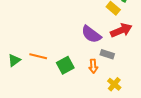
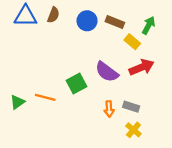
gray rectangle: (107, 54) -> (131, 107), moved
green square: (65, 65) -> (77, 83), moved

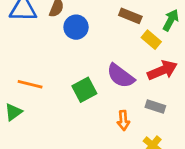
blue circle: (87, 21) -> (76, 27), moved
orange line: (45, 97) -> (30, 84), moved
gray rectangle: (131, 107) -> (155, 106), moved

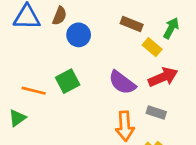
green square: (84, 90) -> (68, 81), moved
orange arrow: (123, 120) -> (125, 126), size x1.5

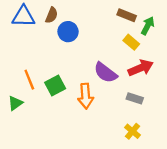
brown rectangle: (132, 24) -> (127, 15), moved
green square: (68, 81) -> (55, 86), moved
orange line: (34, 91) -> (29, 80), turned 54
orange arrow: (125, 126) -> (86, 96), moved

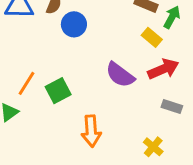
orange line: (29, 80) -> (26, 83), turned 54
orange arrow: (86, 96) -> (91, 131), moved
gray rectangle: (135, 98) -> (172, 106), moved

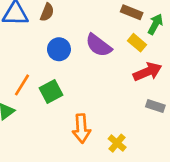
blue circle: (74, 24) -> (59, 49), moved
purple semicircle: (120, 75) -> (99, 45), moved
yellow cross: (153, 147) -> (117, 143), moved

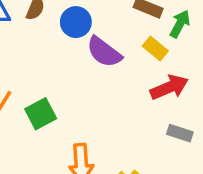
blue circle: (59, 49) -> (76, 22), moved

